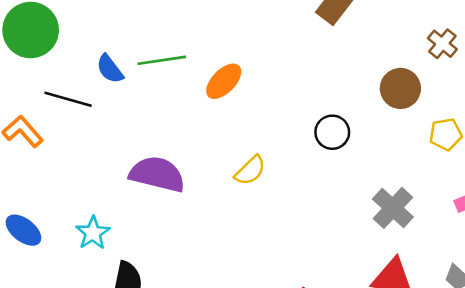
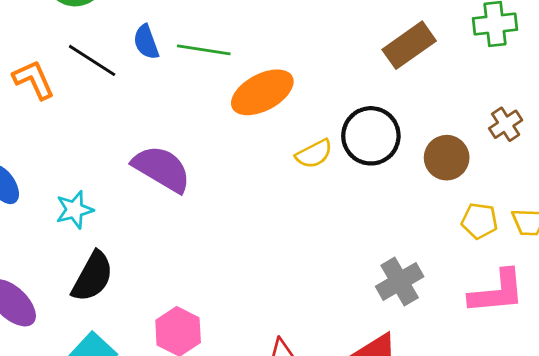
orange ellipse: (224, 81) -> (262, 92), size x1.4
black circle: (332, 132) -> (371, 136), moved, size x1.5
yellow semicircle: (250, 170) -> (314, 154), moved

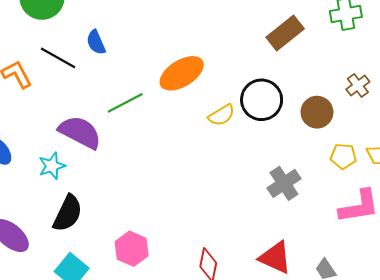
green line: (204, 50) -> (125, 103), moved, turned -33
purple semicircle: (162, 169) -> (80, 132), moved
gray cross: (400, 281) -> (284, 183), moved

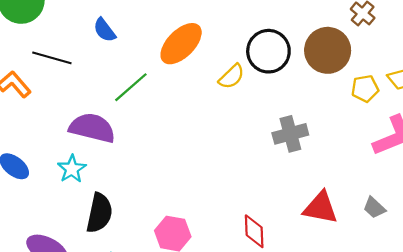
blue semicircle: (96, 42) -> (105, 30), moved
brown circle: (317, 112) -> (328, 50), size x1.4
gray cross: (284, 183) -> (290, 134), moved, turned 32

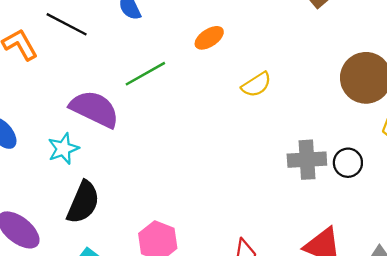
orange ellipse: (181, 44) -> (209, 38), size x0.6
black circle: (268, 51) -> (348, 163), moved, size x0.6

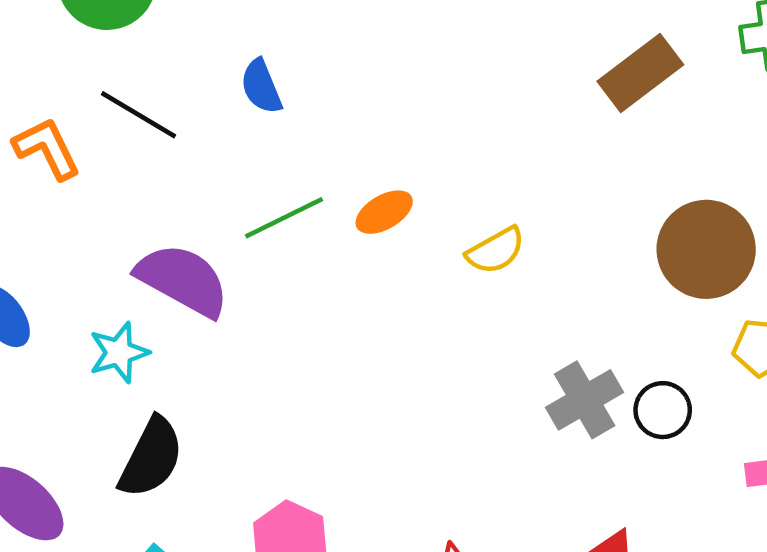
orange ellipse: (209, 38) -> (384, 212), moved
gray cross: (307, 160) -> (585, 400), turned -30

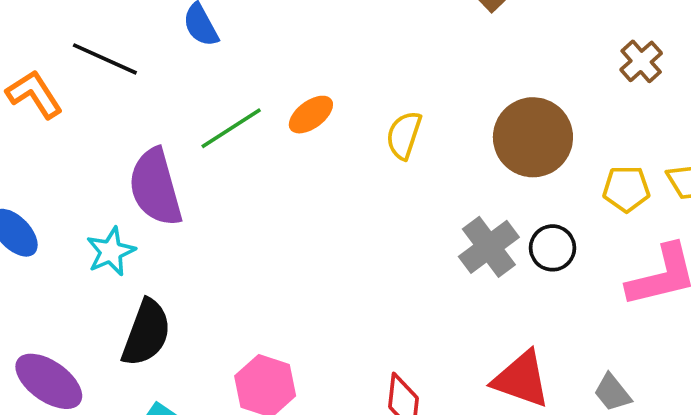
brown circle: (706, 249) -> (533, 137), moved
yellow semicircle: (496, 251) -> (404, 135), turned 144
purple semicircle: (183, 280) -> (155, 187), turned -128

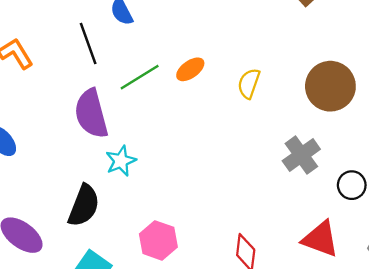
black line: (105, 59) -> (88, 44), moved, turned 45
black circle: (553, 248) -> (352, 185), moved
cyan star: (111, 252) -> (121, 161), moved

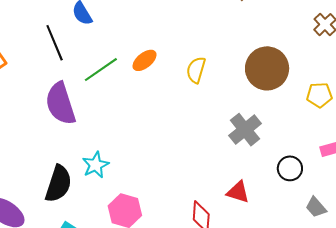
cyan star: (121, 161) -> (96, 165), moved
black circle: (352, 185) -> (290, 168), moved
red triangle: (320, 239) -> (238, 192), moved, size x0.7

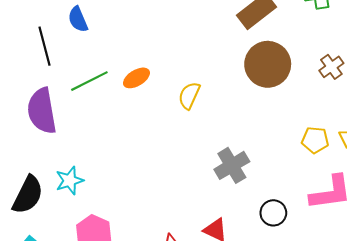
brown circle: (267, 68) -> (268, 64), moved

